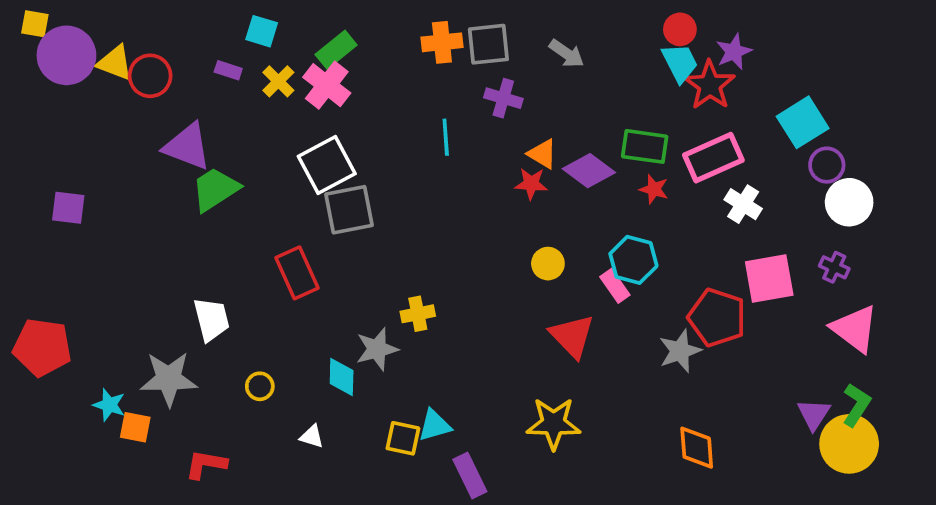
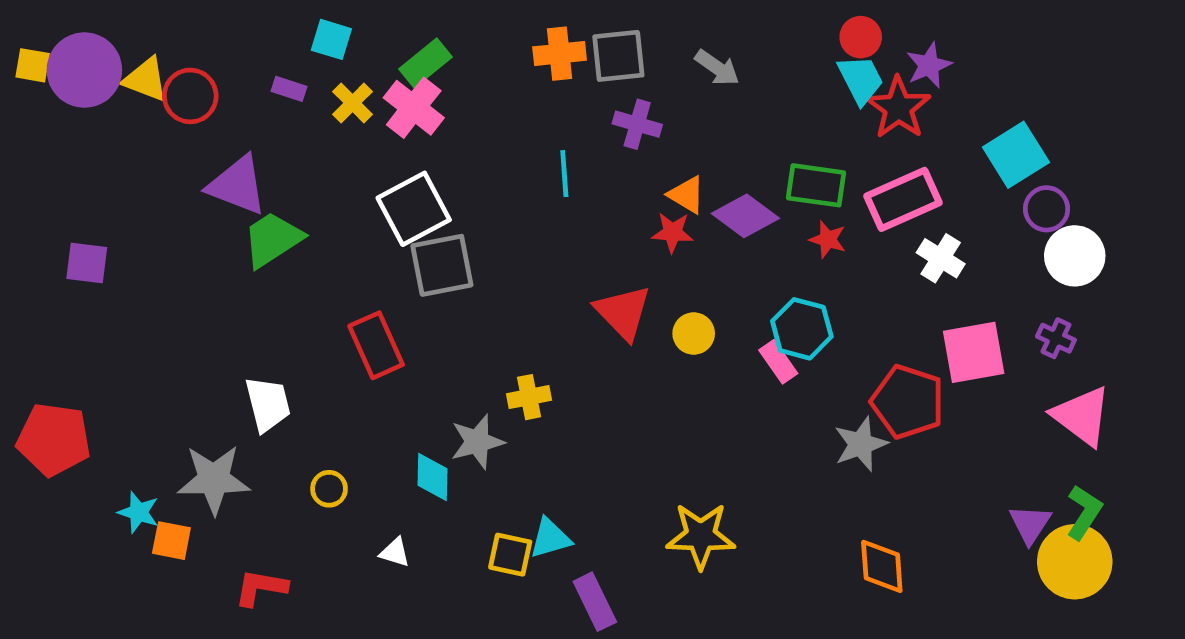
yellow square: (35, 24) -> (33, 65), moved
red triangle: (572, 336) -> (623, 312), moved

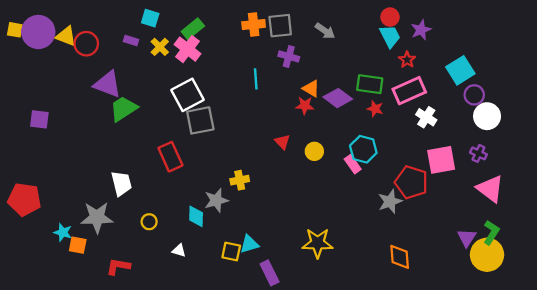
red star: (898, 108) -> (407, 60), moved, size x0.6
red triangle: (623, 312) -> (282, 142), size x0.6

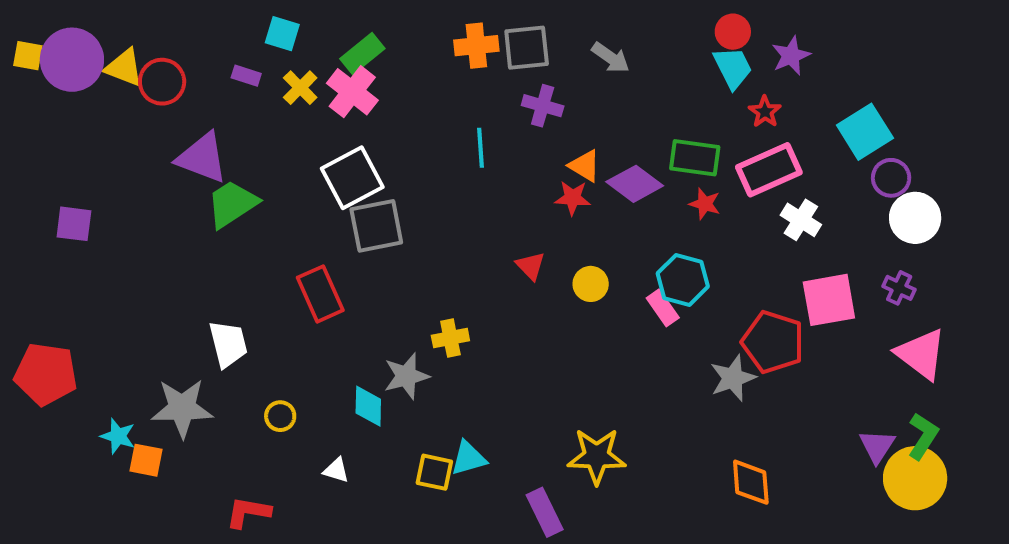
red L-shape: (118, 266) -> (248, 512), moved
purple rectangle: (270, 273) -> (545, 512), moved

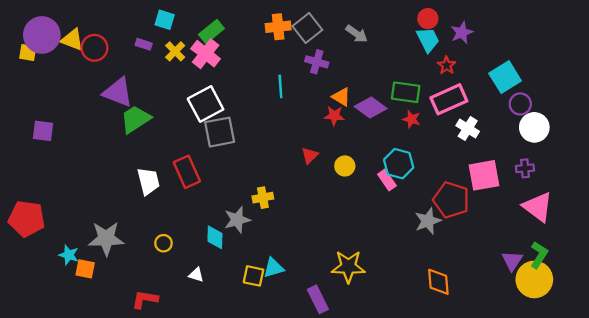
gray square: (527, 48) -> (307, 28), turned -32
yellow square: (28, 56) -> (28, 53), moved
red triangle: (531, 266) -> (310, 155), turned 30
purple cross: (899, 288) -> (525, 168), turned -30
white trapezoid: (228, 344) -> (148, 181), moved

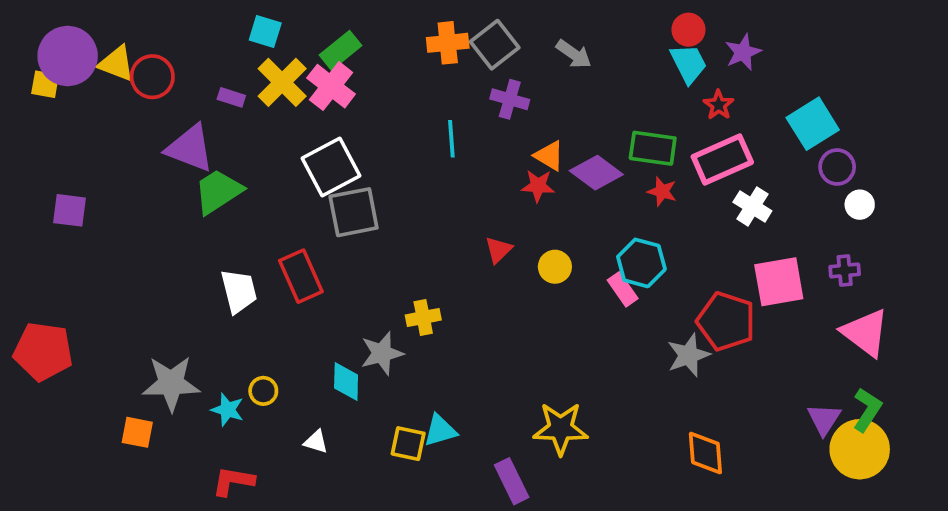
purple rectangle: (144, 44) -> (231, 97), moved
yellow cross: (175, 51) -> (282, 82), size x1.5
white circle: (534, 127) -> (860, 205), size x0.6
cyan star: (69, 255) -> (228, 410), moved

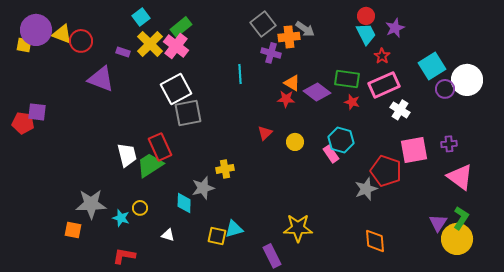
cyan square: (265, 32) -> (141, 17), turned 36
orange cross: (448, 43) -> (289, 37), moved
green trapezoid: (218, 191) -> (150, 165), moved
white circle: (860, 205) -> (467, 80), moved, size x2.0
red pentagon: (43, 351) -> (23, 123), moved, size x0.7

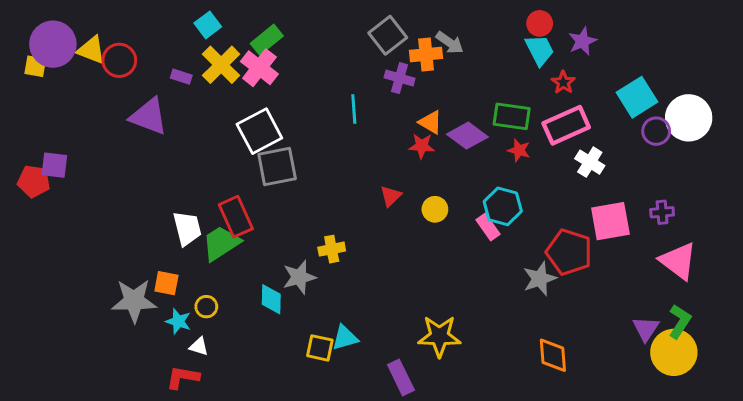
orange square: (73, 230) -> (166, 283), moved
white triangle: (168, 235) -> (199, 346), moved

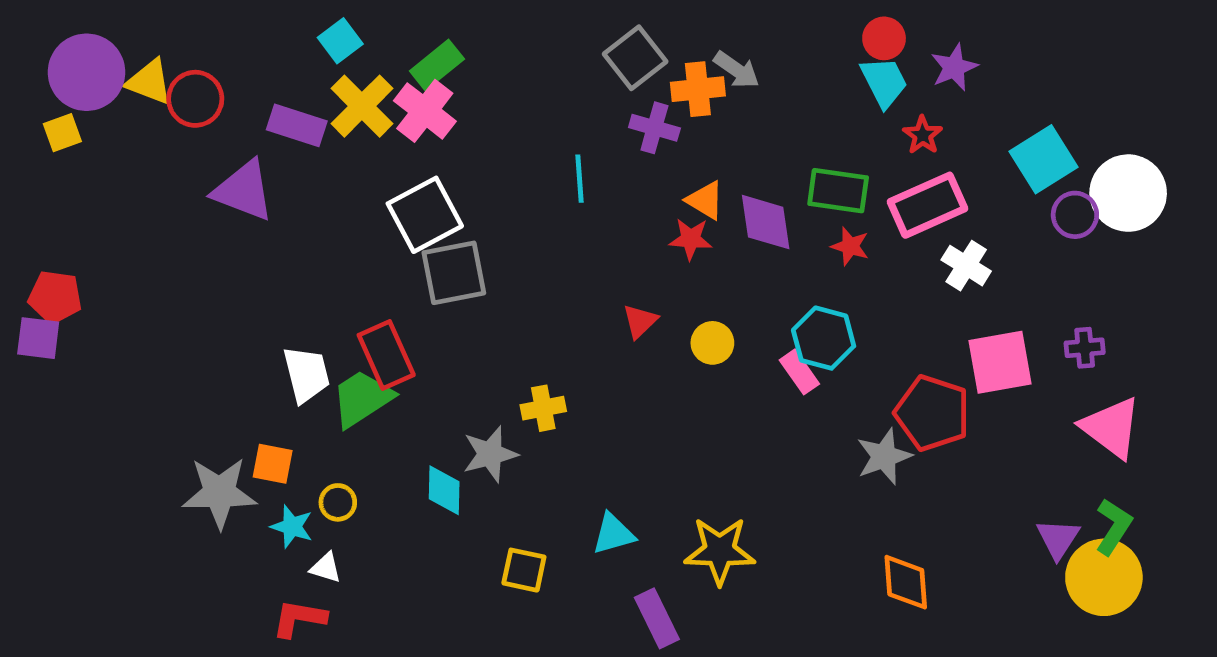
yellow square: (35, 66) -> (62, 133), moved, turned -30
purple rectangle: (181, 77) -> (297, 125), size x1.6
purple diamond: (467, 136) -> (766, 222), turned 45
purple square: (54, 165) -> (38, 338), moved
cyan triangle: (345, 338) -> (613, 534), moved

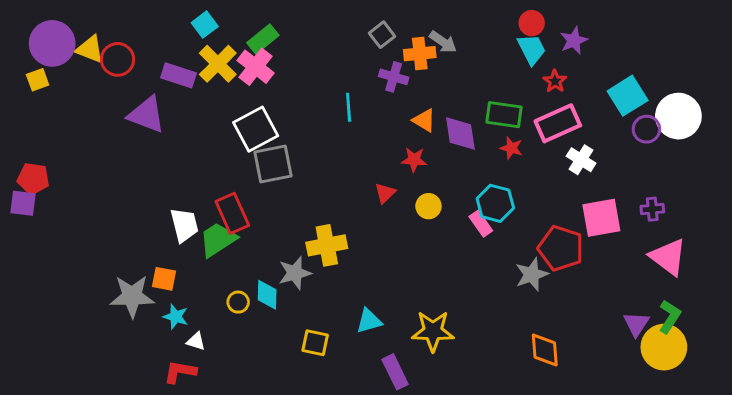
gray square: (635, 58) -> (382, 35), size x0.7
red star: (691, 239) -> (414, 160), moved
yellow cross: (543, 408) -> (327, 245), size x1.5
yellow circle: (338, 502) -> (238, 302), moved

